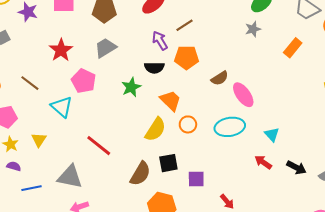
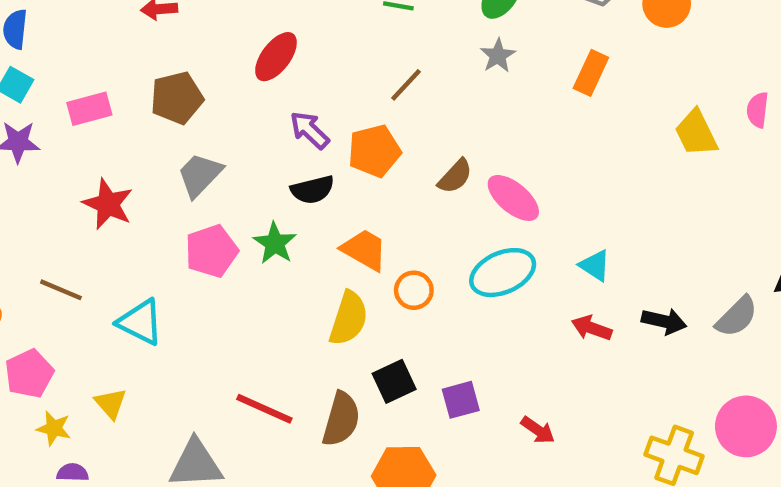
brown line: (185, 25) -> (406, 85), moved
pink pentagon: (84, 81) -> (211, 251), moved, turned -30
red line: (99, 146) -> (264, 409), moved

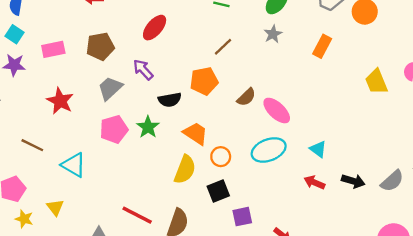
purple arrow: (310, 130) -> (143, 70), moved
black square: (394, 381) -> (218, 191), moved

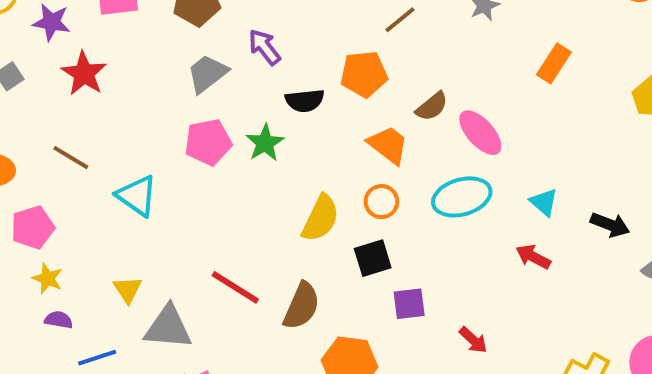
orange rectangle: (322, 46) -> (554, 63), moved
red star: (60, 101) -> (84, 74), moved
orange trapezoid: (196, 133) -> (388, 145), moved
black arrow: (353, 181) -> (610, 225), moved
yellow triangle: (55, 207) -> (128, 290), moved

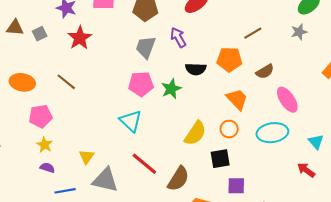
gray trapezoid: (207, 74) -> (146, 47), turned -40
brown semicircle: (432, 106) -> (265, 71), moved
cyan triangle: (137, 196) -> (131, 121), moved

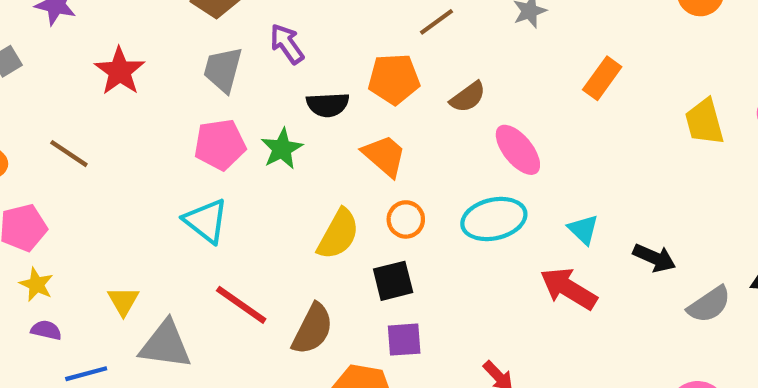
red star: (80, 38) -> (120, 71), moved
orange trapezoid: (237, 99) -> (384, 156), moved
red arrow: (306, 170) -> (569, 289), size x1.5
purple square: (236, 186) -> (404, 340), moved

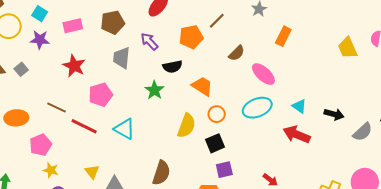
orange rectangle: (602, 78) -> (283, 36), moved
orange pentagon: (394, 79) -> (191, 37), moved
pink pentagon: (220, 145) -> (101, 95), moved
red line: (241, 305) -> (84, 126), moved
brown semicircle: (312, 329) -> (161, 173), moved

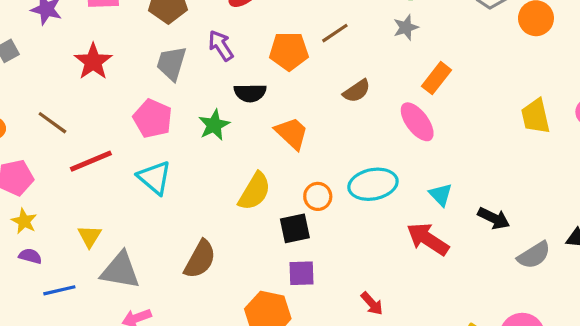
pink ellipse: (263, 74) -> (417, 122), moved
pink pentagon: (101, 95) -> (153, 119), moved, turned 30
orange circle: (217, 114) -> (318, 196), moved
red line: (84, 126) -> (91, 161), turned -60

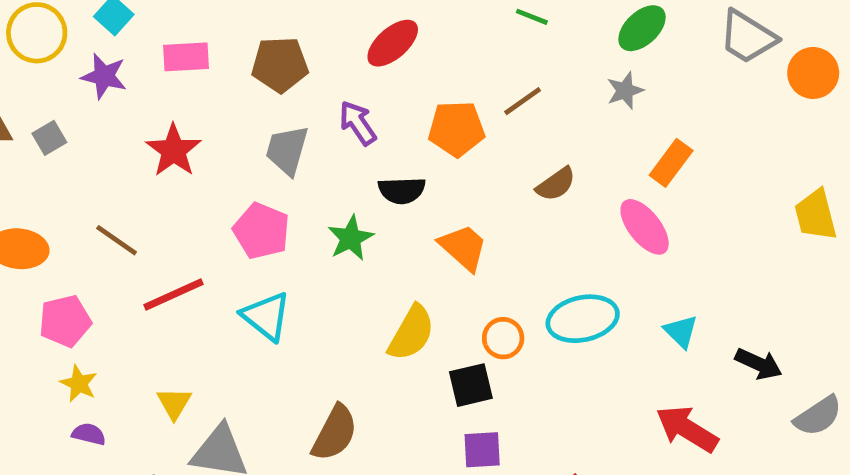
red arrow: (428, 239) -> (687, 429), moved

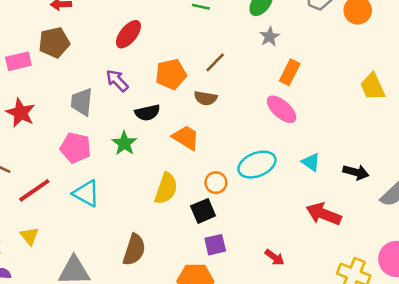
brown pentagon: (280, 65) -> (54, 42), moved
gray star: (625, 91) -> (270, 37), moved
brown line: (523, 101) -> (215, 62), moved
brown semicircle: (556, 184) -> (205, 98), moved, turned 55
yellow triangle: (174, 403) -> (29, 236), moved

